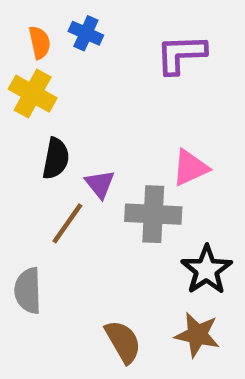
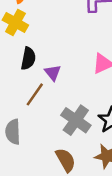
gray cross: (153, 214) -> (76, 120), moved, turned 32

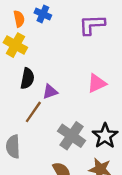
purple triangle: (53, 73) -> (50, 92), turned 49

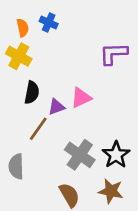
purple L-shape: (92, 25) -> (113, 54), moved
pink triangle: (97, 83) -> (81, 98), moved

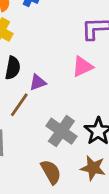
pink triangle: (81, 98) -> (82, 67), moved

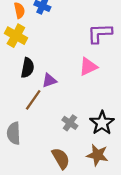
gray cross: (61, 131) -> (70, 123), size x0.6

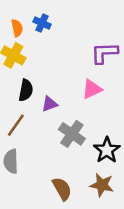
brown line: (33, 100) -> (16, 125), moved
gray cross: (70, 123) -> (72, 134), moved, size x1.5

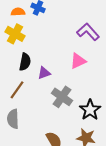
orange semicircle: (17, 28) -> (18, 12), turned -80
purple L-shape: (104, 53) -> (88, 32), turned 50

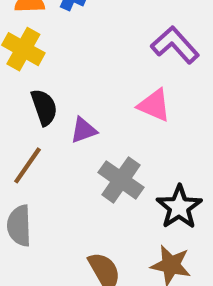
pink triangle: (78, 61) -> (154, 105), turned 48
black semicircle: (25, 62) -> (44, 107), turned -30

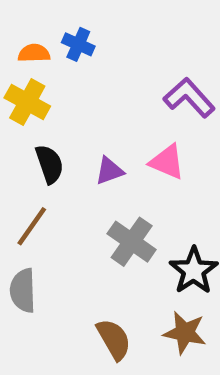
purple triangle: (84, 130) -> (109, 171), moved

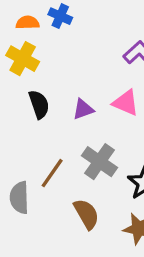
brown line: (32, 226) -> (52, 173), moved
brown semicircle: (114, 339) -> (86, 214), moved

